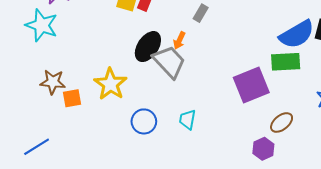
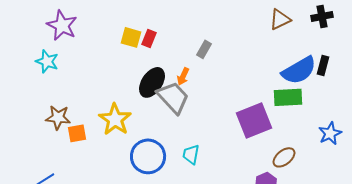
cyan star: (42, 25) -> (47, 61), size x0.7
blue circle: (144, 121) -> (148, 156), size x1.4

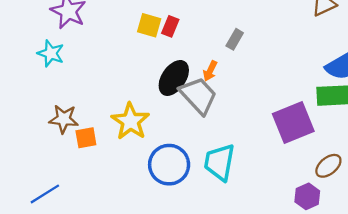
cyan trapezoid: (191, 154) -> (219, 162), size x1.6

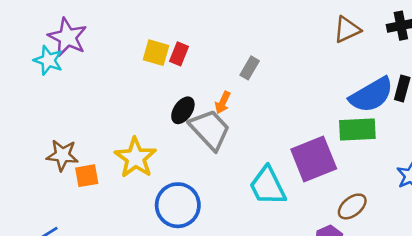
cyan star: (51, 53) -> (48, 60), moved
black ellipse: (174, 78) -> (183, 110), size x0.7
cyan trapezoid: (219, 162) -> (268, 186), moved, turned -36

